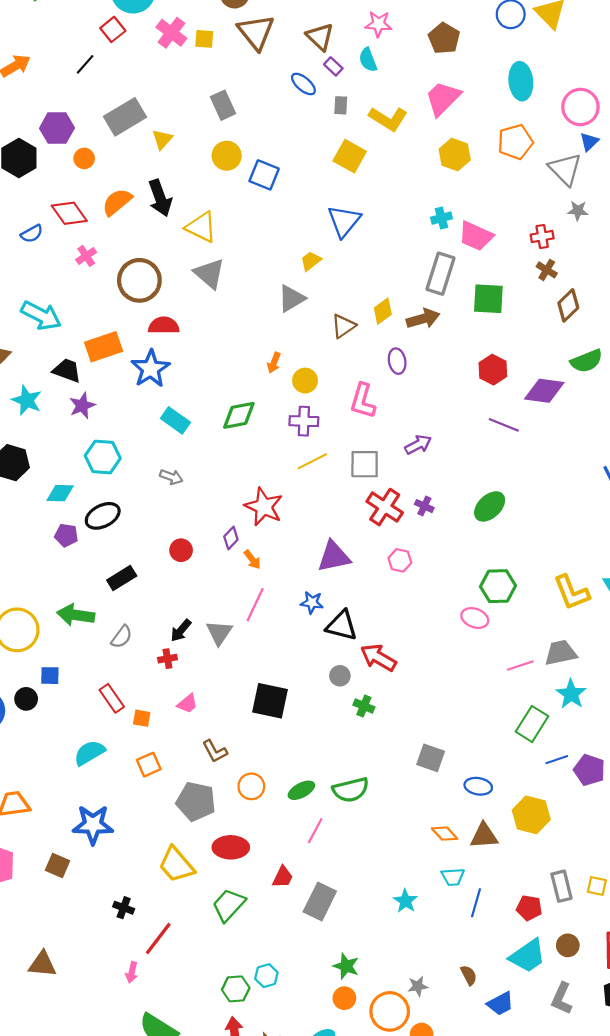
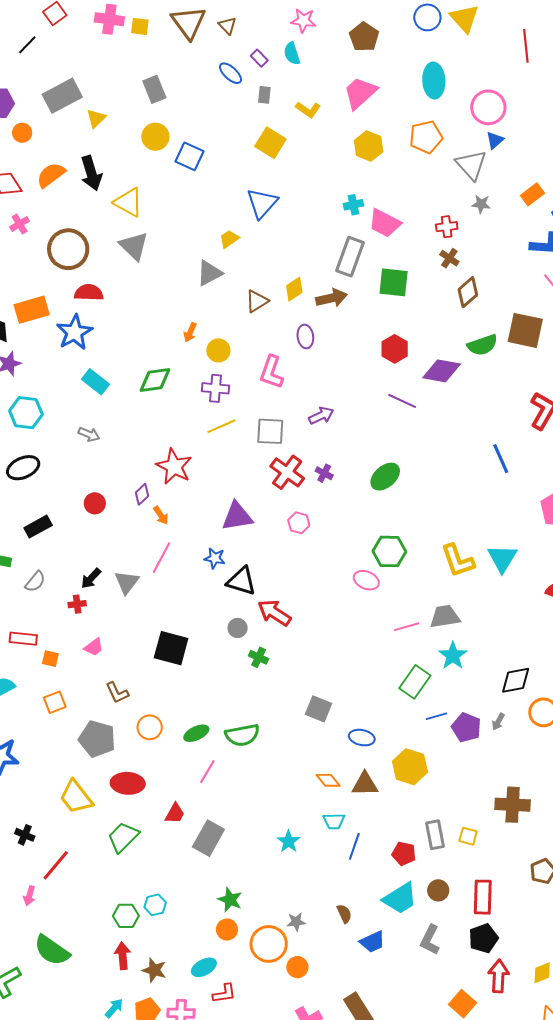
pink cross: (171, 33) -> (109, 19), turned -32
brown triangle: (320, 37) -> (227, 26), moved, size x0.7
yellow L-shape: (388, 119) -> (308, 110), size x0.7
red rectangle: (112, 698) -> (23, 639), turned -52

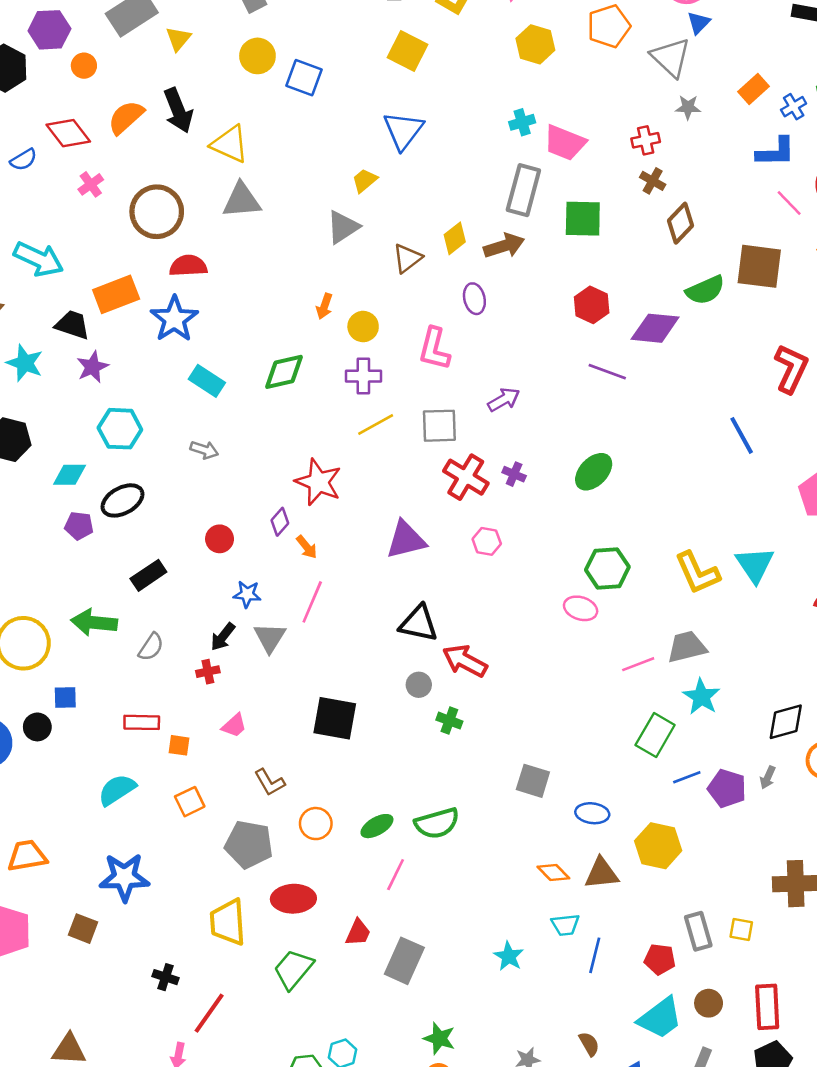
gray triangle: (134, 246) -> (242, 200), turned -44
blue star: (215, 558) -> (247, 594), moved
yellow trapezoid: (76, 797) -> (228, 922), turned 39

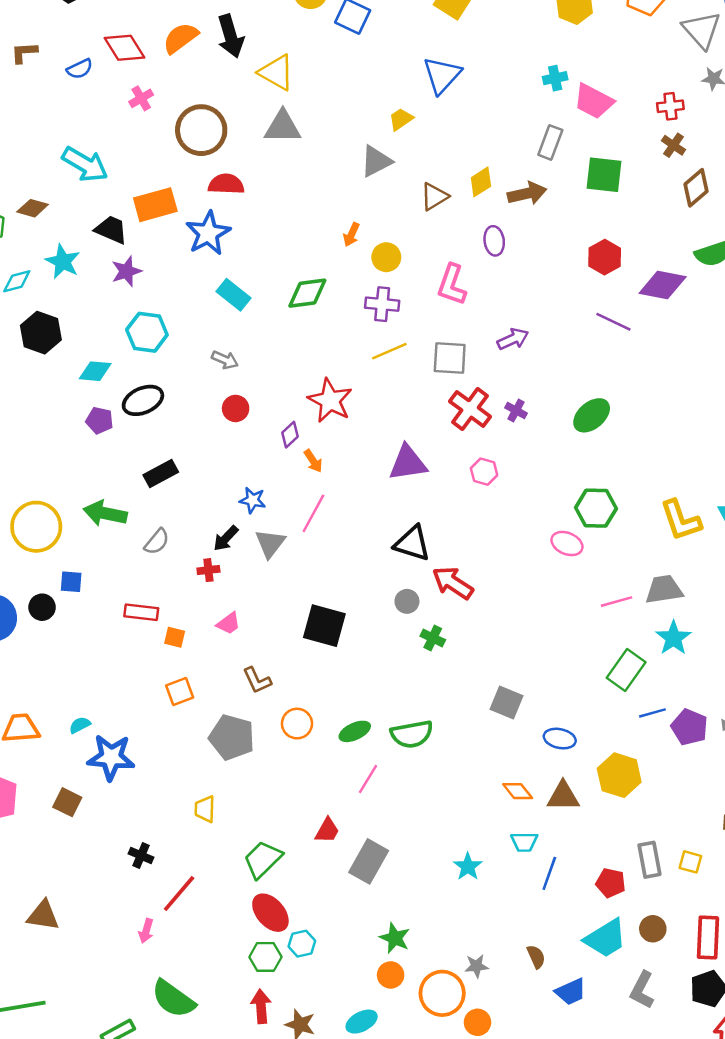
gray rectangle: (523, 190) -> (550, 142), size x0.7
red circle: (220, 539) -> (236, 408), moved
cyan semicircle: (117, 790) -> (80, 725), moved, size x0.6
red ellipse: (293, 899) -> (270, 913), moved, turned 45
yellow trapezoid: (228, 922) -> (205, 809), size x0.6

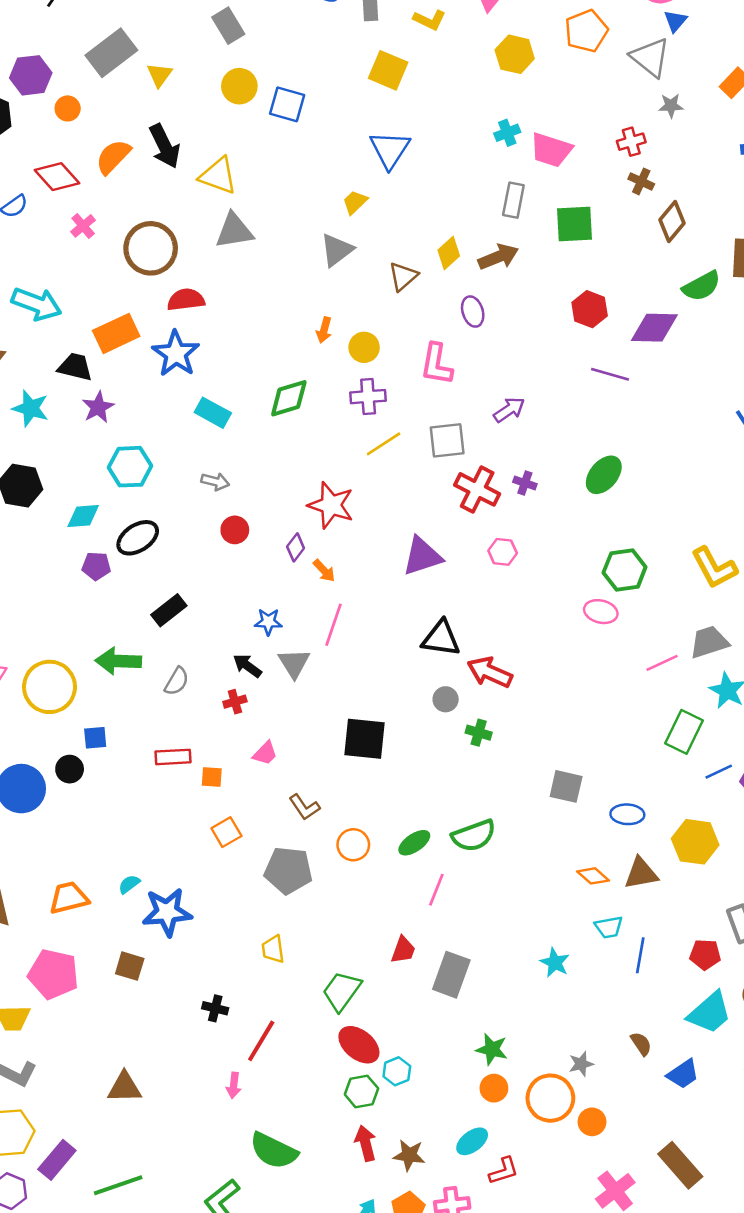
black arrow: (226, 538) -> (247, 666), turned 92

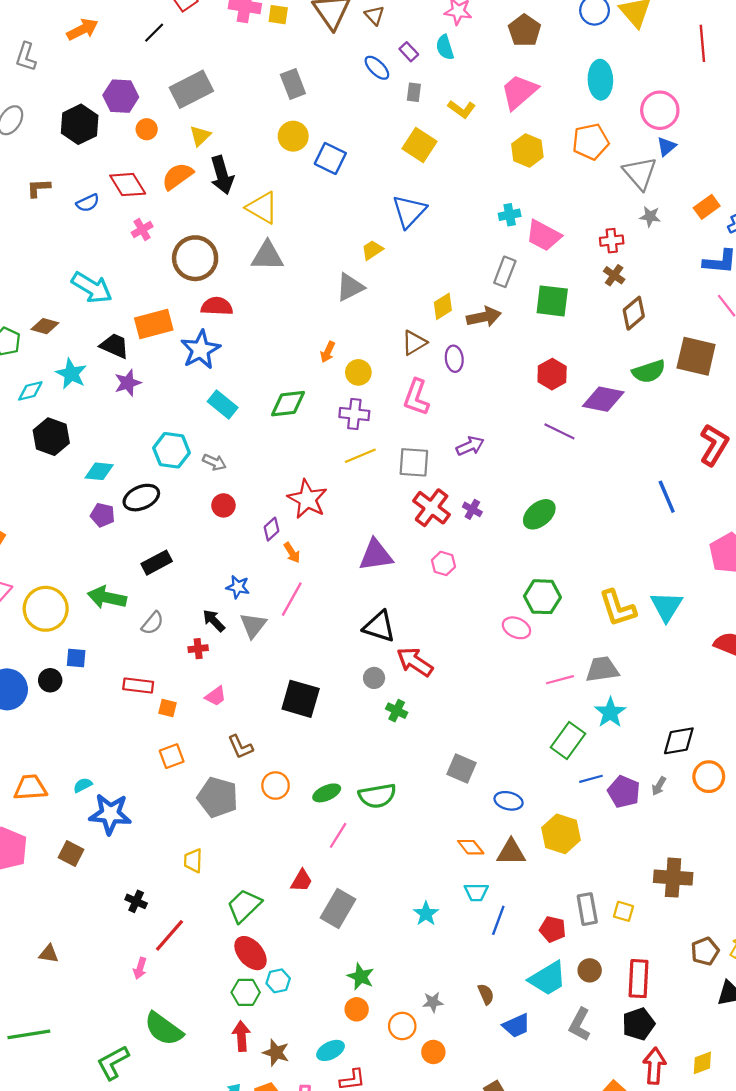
yellow triangle: (159, 75) -> (200, 136), moved
brown triangle: (403, 276) -> (414, 343), moved
cyan hexagon: (130, 467) -> (172, 450), moved
brown triangle: (125, 1087) -> (49, 954), size x0.7
orange circle: (550, 1098) -> (402, 1026), size x0.7

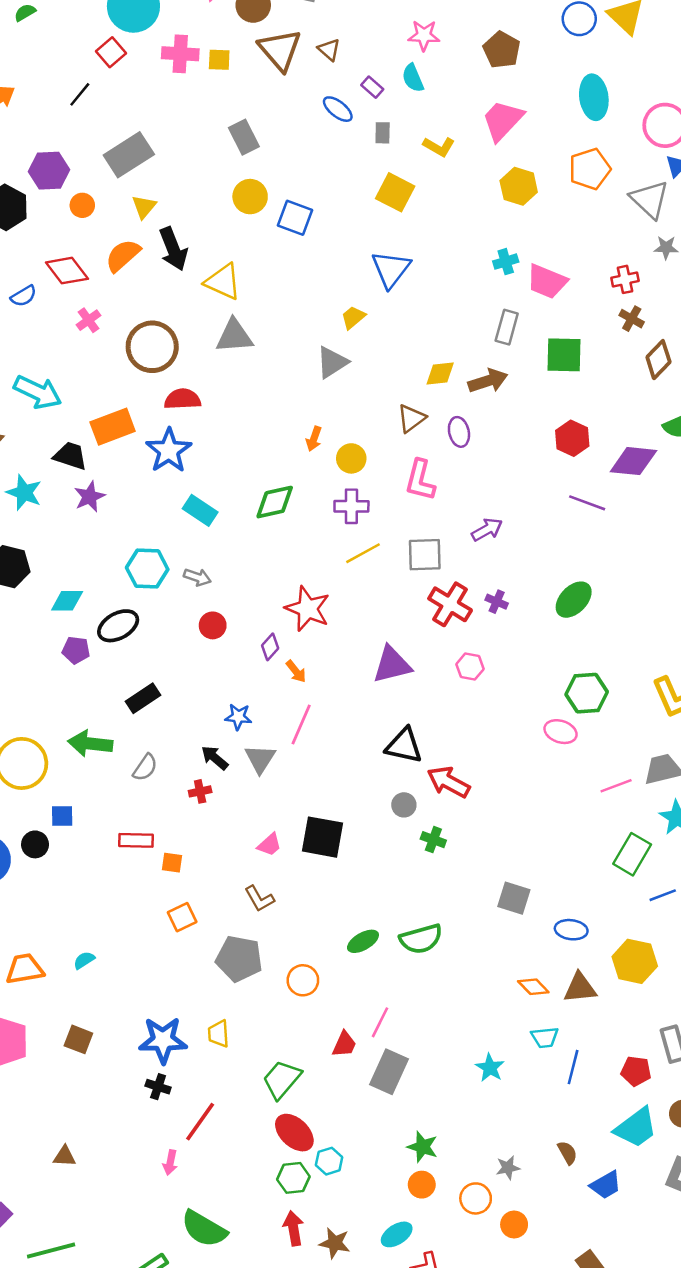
yellow diamond: (443, 306) -> (440, 374), turned 32
pink trapezoid: (216, 696) -> (269, 845), moved
orange circle: (276, 786) -> (303, 980), moved
blue star: (110, 814) -> (163, 1040), moved
pink line: (338, 835) -> (380, 1022), moved

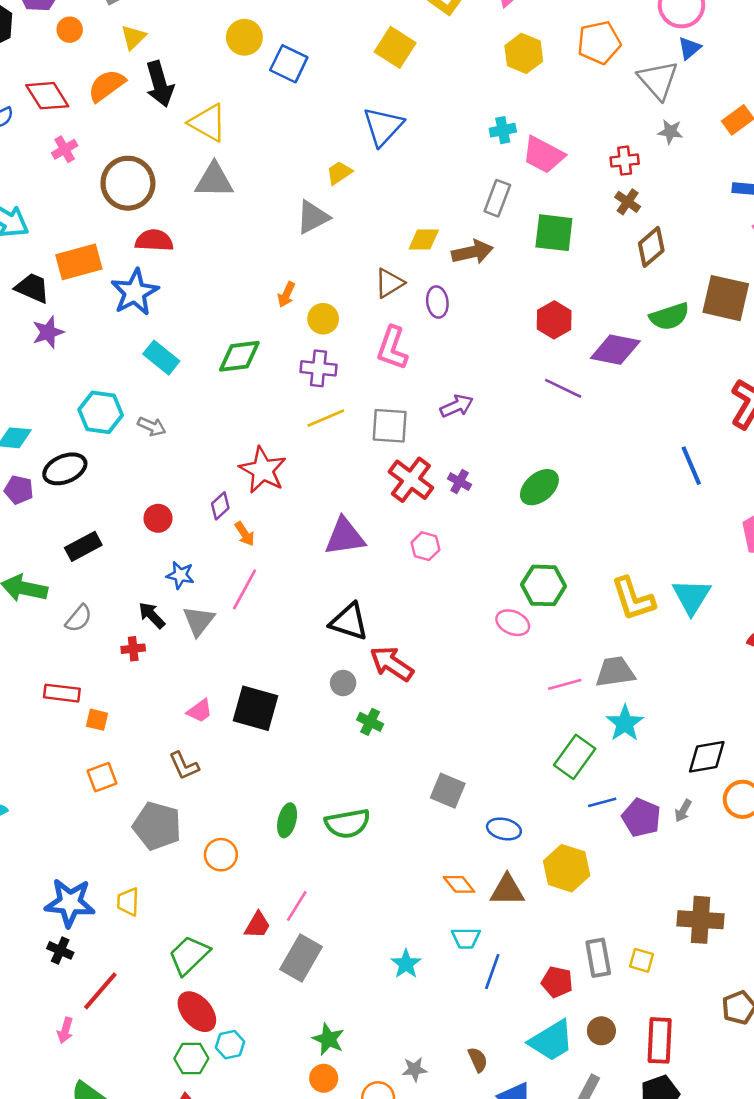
red circle: (213, 625) -> (158, 518), moved
green ellipse: (363, 941) -> (287, 820), turned -52

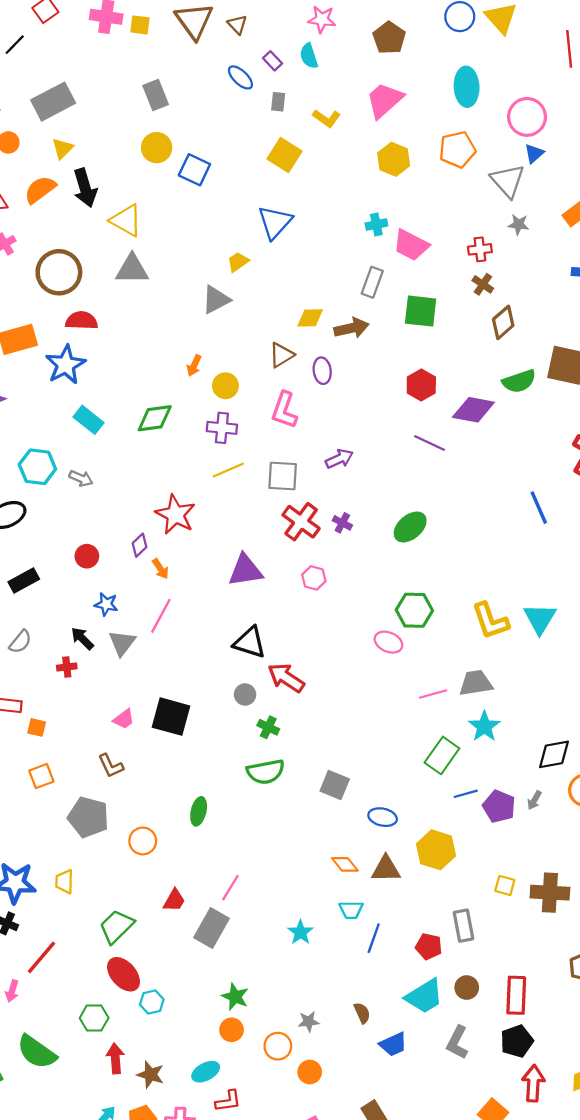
green semicircle: (347, 824) -> (266, 772), moved
pink line: (297, 906) -> (230, 888), moved
yellow square: (642, 960) -> (505, 885), moved
green hexagon: (191, 1059) -> (94, 1018), moved

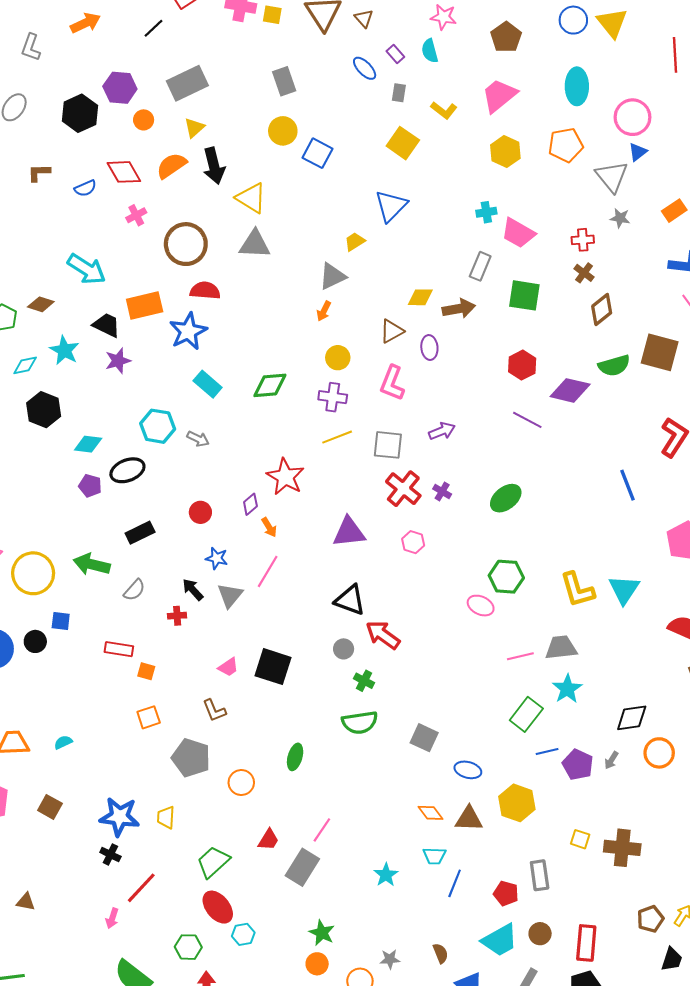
orange arrow: (194, 366) -> (324, 311), moved

